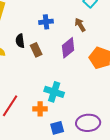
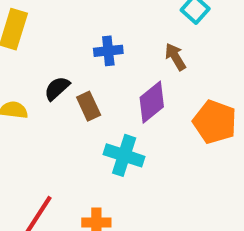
black semicircle: (20, 41) -> (57, 88), turned 56
cyan cross: (54, 92) -> (124, 155), moved

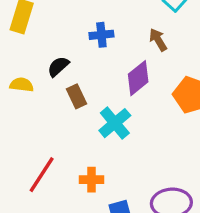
brown rectangle: (89, 106) -> (77, 96), moved
cyan cross: (124, 155) -> (115, 123), turned 32

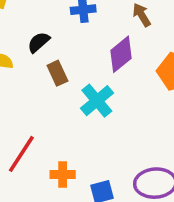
orange cross: (91, 180) -> (63, 175), moved

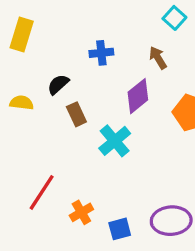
orange cross: (63, 175) -> (81, 212), turned -30

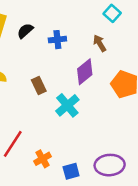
black semicircle: (58, 84) -> (25, 31), moved

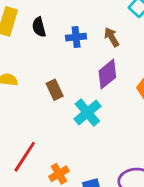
black semicircle: (25, 31) -> (39, 27), turned -63
brown arrow: (100, 43) -> (112, 37), moved

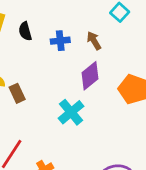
brown rectangle: (55, 90) -> (17, 93), moved

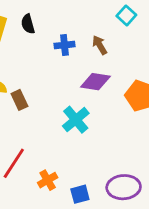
black semicircle: (25, 31) -> (28, 24), moved
purple diamond: (90, 76) -> (95, 82), turned 48

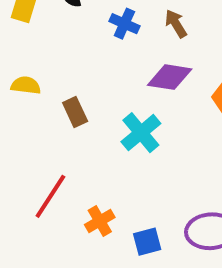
blue cross: (64, 45) -> (124, 24), turned 30
brown rectangle: (19, 100) -> (75, 112), moved

